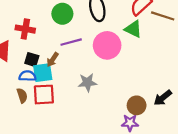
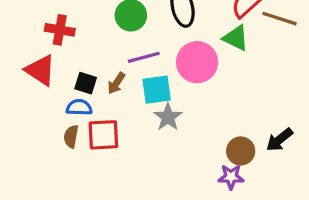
red cross: (25, 29) -> (60, 30), moved
cyan square: (43, 73) -> (157, 90), moved
gray star: (87, 82) -> (168, 117), turned -30
brown semicircle: (22, 96) -> (71, 136), turned -152

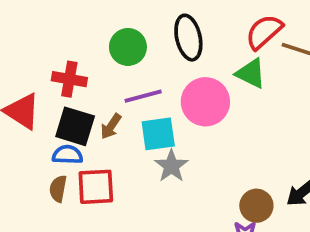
red cross: (60, 30) -> (69, 79), moved
black square: (86, 83) -> (75, 126), size x1.5

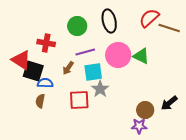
green triangle: (251, 73) -> (141, 56), moved
black square: (75, 126) -> (33, 71), moved
red square: (96, 187) -> (79, 100), moved

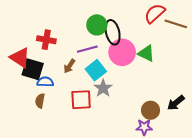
black ellipse: (109, 21) -> (113, 32), moved
green circle: (77, 26) -> (97, 25), moved
cyan square: (93, 72) -> (96, 70), turned -30

